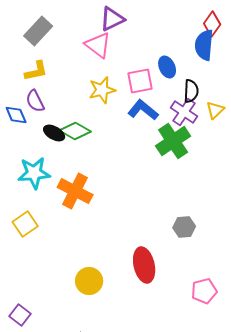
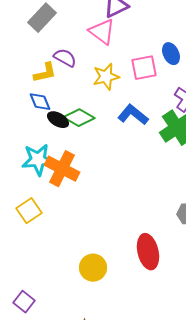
yellow L-shape: (36, 71) -> (45, 73), moved
purple semicircle: (35, 101) -> (65, 58), moved, turned 145
blue L-shape: (143, 110) -> (133, 115), moved
blue diamond: (16, 115) -> (40, 102), moved
orange cross: (75, 191) -> (62, 169), moved

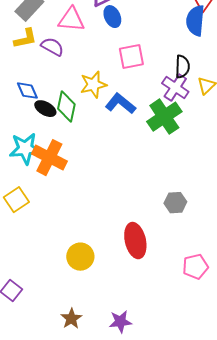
pink triangle: (102, 32) -> (71, 20), moved, turned -32
blue ellipse: (171, 54) -> (112, 17), moved
yellow L-shape: (45, 73) -> (25, 39), moved
yellow star: (106, 77) -> (93, 85), moved
green diamond: (79, 118) -> (66, 107), turned 72

